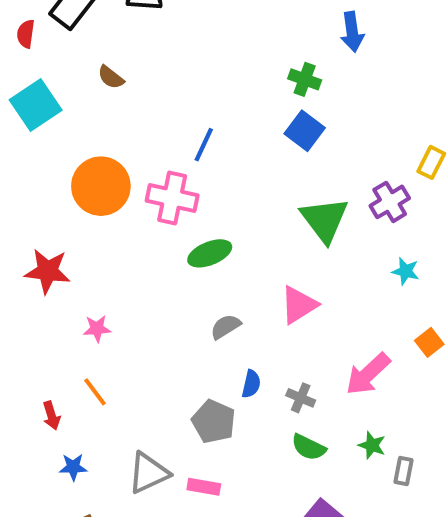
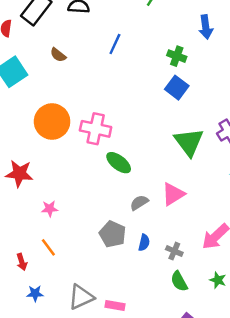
blue line: (204, 145) -> (115, 44), moved
green ellipse: (210, 253) -> (119, 163), turned 60
gray semicircle: (226, 327) -> (139, 203), moved
gray pentagon: (214, 422) -> (113, 234), moved
green semicircle: (309, 447) -> (179, 281), turned 35

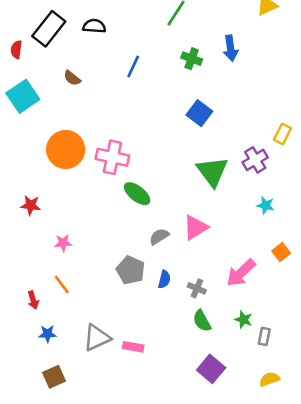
green cross: (177, 56) -> (192, 59), moved
red star: (19, 174) -> (31, 205), size x0.7

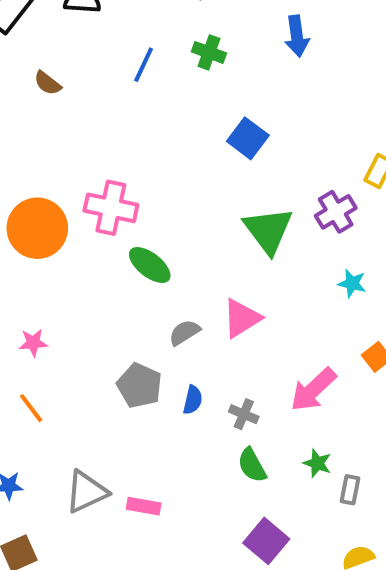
green cross: (192, 59) -> (209, 52), moved
orange circle: (66, 149) -> (37, 228), moved

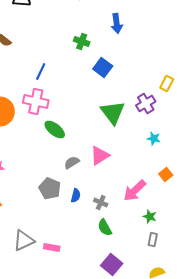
blue arrow: (297, 36) -> (117, 24), moved
green cross: (209, 52) -> (82, 42), moved
blue line: (144, 65) -> (41, 72), moved
green star: (317, 463) -> (150, 216), moved

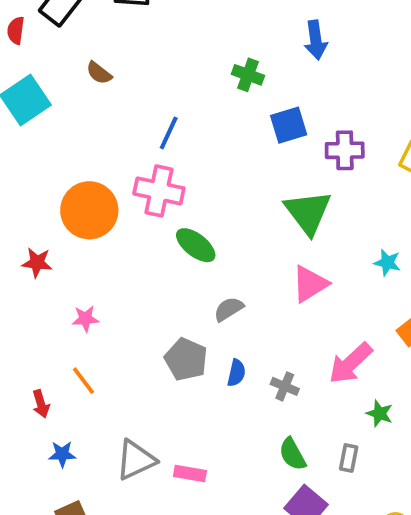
blue square: (103, 68) -> (289, 125), turned 36
purple cross: (146, 104) -> (345, 150), moved, turned 30
pink triangle: (100, 156) -> (310, 284), moved
green semicircle: (105, 228) -> (292, 454), moved
gray rectangle: (153, 240) -> (349, 458), moved

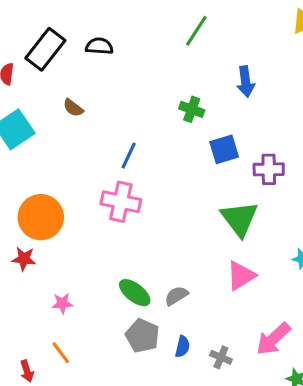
orange circle: (89, 210) -> (41, 217), moved
green ellipse: (196, 245) -> (135, 293), moved

